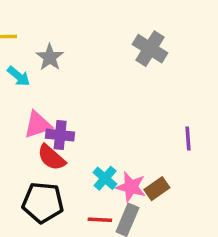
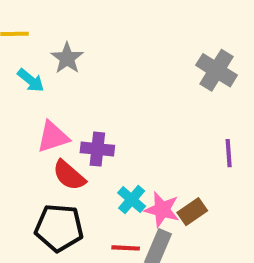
gray cross: (150, 49) -> (217, 70), moved
purple cross: (60, 135) -> (97, 149), moved

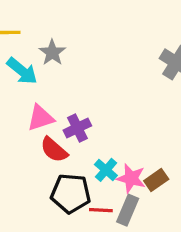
cyan arrow: (31, 80) -> (22, 71), size x1.4
purple cross: (97, 149) -> (77, 128), turned -32
black pentagon: (59, 228) -> (71, 193), moved

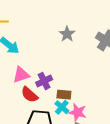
gray star: (52, 53) -> (67, 34), moved
brown rectangle: (156, 180) -> (64, 95), moved, turned 40

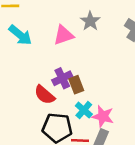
pink triangle: (21, 75) -> (64, 35), moved
brown rectangle: (64, 95) -> (76, 85), moved, turned 64

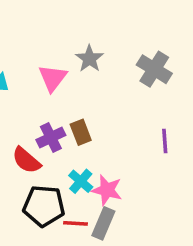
pink triangle: (64, 35) -> (53, 78), turned -35
brown rectangle: (76, 85) -> (81, 132), moved

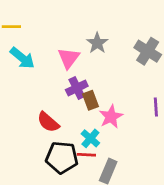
purple cross: (51, 137) -> (77, 88), moved
pink star: (107, 190) -> (111, 117), moved, turned 30
red line: (75, 223) -> (86, 155), moved

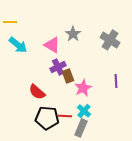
pink triangle: (69, 58) -> (52, 45), turned -36
cyan cross: (90, 138) -> (84, 111), moved

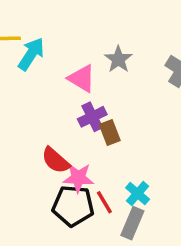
cyan arrow: (18, 45) -> (31, 54), moved, turned -96
pink star: (83, 88) -> (78, 178), moved, turned 30
red line: (65, 116) -> (104, 202), turned 56

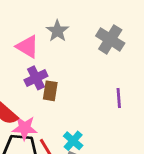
brown rectangle: (110, 132) -> (50, 91), turned 30

